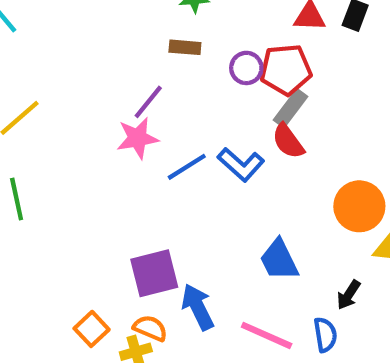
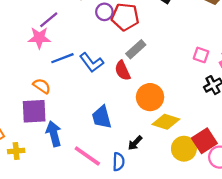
gray rectangle: (291, 108) -> (136, 49), moved
red semicircle: (288, 141) -> (123, 71), moved
orange semicircle: (150, 328) -> (42, 86), moved

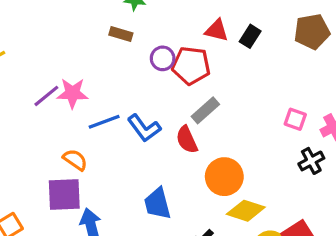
purple line: (49, 20) -> (46, 96), moved

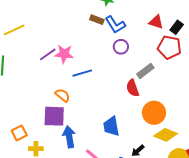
purple circle: (163, 58) -> (121, 47), moved
red pentagon: (191, 66) -> (169, 47), moved
blue L-shape: (144, 128) -> (115, 25), moved

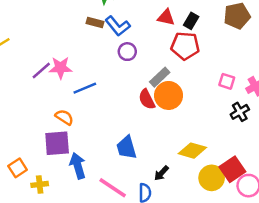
orange circle: (154, 113) -> (169, 95), moved

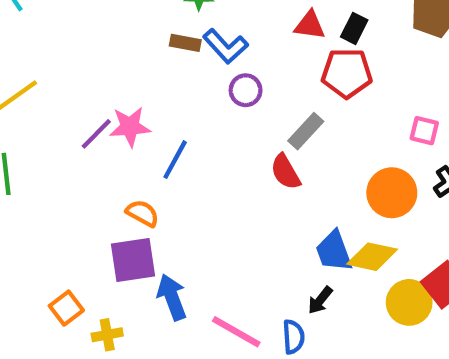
blue line: (85, 88) -> (175, 160), turned -35
orange circle: (169, 95) -> (392, 193), moved
blue trapezoid: (127, 148) -> (334, 251), moved

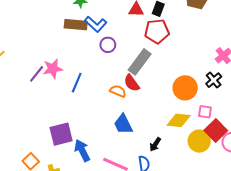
brown rectangle: (185, 43) -> (76, 25), size x1.5
gray rectangle: (306, 131) -> (140, 62), size x1.4
pink square: (424, 131) -> (205, 112), moved
orange semicircle: (142, 213) -> (118, 91), moved
blue trapezoid: (334, 251) -> (123, 124), moved

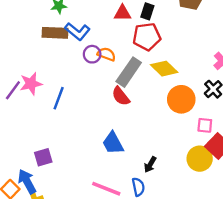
orange semicircle: (118, 91) -> (106, 54), moved
yellow diamond: (179, 120) -> (164, 69), moved, turned 40
purple square: (61, 134) -> (43, 157), size x0.7
blue arrow: (82, 151) -> (27, 182), moved

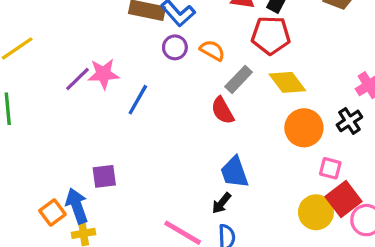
purple circle: (92, 54) -> (175, 47), moved
gray rectangle: (129, 72) -> (239, 79), size x0.7
blue trapezoid: (113, 143) -> (234, 172), moved
black arrow: (150, 165) -> (222, 203), moved

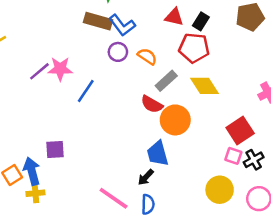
red semicircle: (223, 110) -> (152, 104), turned -35
black cross: (349, 121) -> (254, 160), moved
orange circle: (304, 128) -> (175, 120), moved
red square: (343, 199) -> (240, 131), moved

